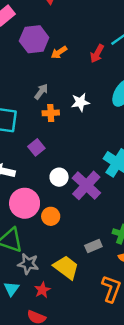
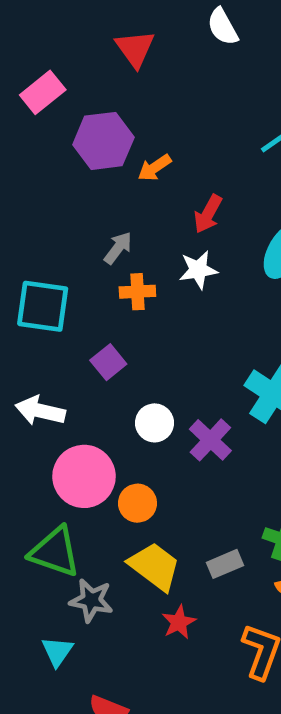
red arrow: (97, 54) -> (208, 214), moved
purple cross: (86, 185) -> (210, 440), size x0.7
yellow trapezoid: (66, 267) -> (155, 566), moved
red star: (42, 290) -> (179, 622), moved

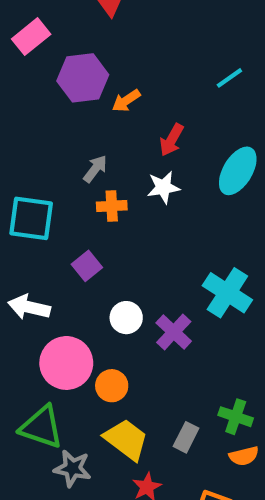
gray rectangle: (225, 564) -> (186, 437), turned -40

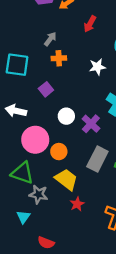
white star: (163, 187) -> (97, 67), moved
gray rectangle: (186, 437) -> (97, 159), moved, size x1.6

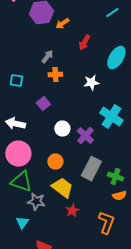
cyan square: (17, 65) -> (16, 81), size x0.6
pink circle: (35, 140) -> (18, 154), moved

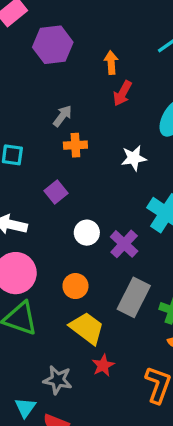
orange arrow: (62, 24) -> (111, 63), moved, turned 120
gray star: (36, 202) -> (58, 380), moved
cyan triangle: (22, 223) -> (25, 407), moved

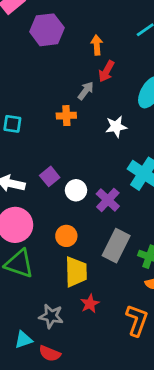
gray arrow: (63, 116) -> (86, 91), moved
purple square: (56, 192) -> (50, 176), moved
yellow trapezoid: (87, 328) -> (76, 272), turned 52
cyan triangle: (25, 407) -> (23, 340), turned 36

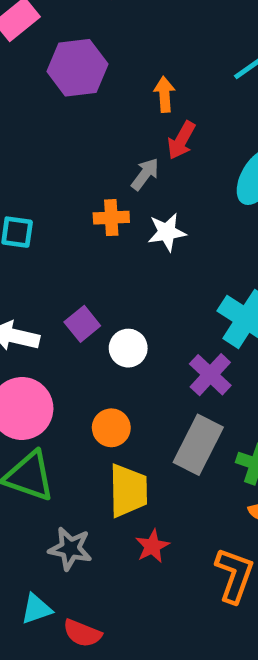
white star: (116, 127) -> (167, 232), moved
purple cross: (108, 200) -> (210, 375), moved
gray star: (51, 316) -> (70, 549), moved

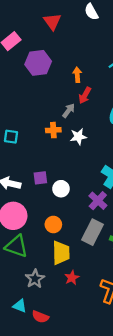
purple square: (82, 324) -> (40, 178), turned 32
gray star: (70, 549) -> (35, 279), turned 30
cyan triangle: (36, 609) -> (20, 306), turned 40

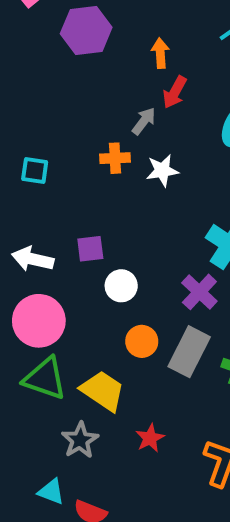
white circle: (61, 189) -> (121, 286), moved
orange circle: (53, 225) -> (142, 341), moved
yellow trapezoid: (61, 253) -> (103, 391), moved, turned -55

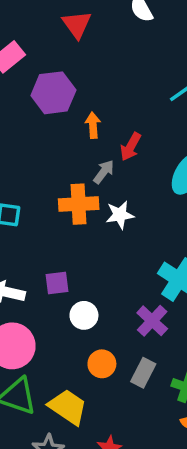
orange arrow: (160, 53) -> (93, 125), moved
orange cross: (115, 158) -> (79, 204), size x1.5
gray rectangle: (189, 352) -> (143, 373), size x0.7

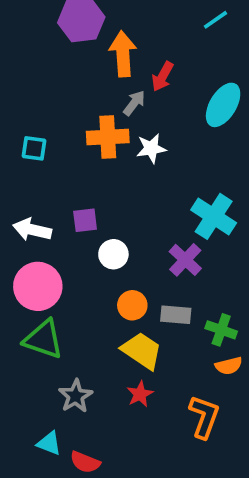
orange arrow: (93, 125) -> (123, 54), size x1.6
gray rectangle: (143, 373) -> (176, 315), turned 68
yellow trapezoid: (68, 407) -> (142, 351), moved

